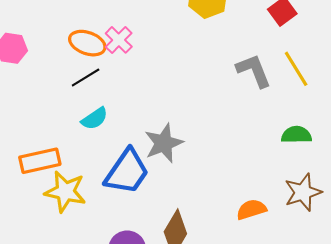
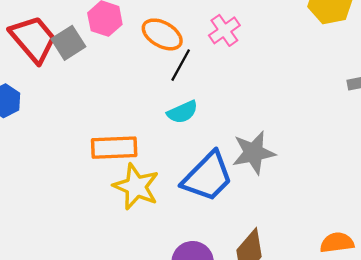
orange ellipse: (87, 43) -> (162, 34), moved
black line: (86, 77) -> (181, 65), turned -40

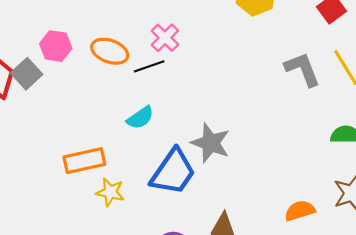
black line: (181, 65) -> (149, 66), moved, turned 52
gray star: (254, 153) -> (211, 143), turned -30
yellow star: (136, 187) -> (110, 192), size x0.7

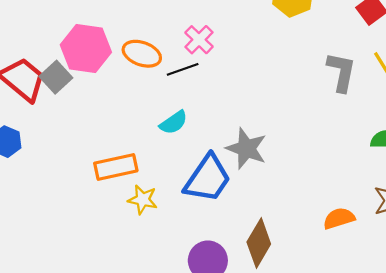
pink hexagon: (56, 46) -> (86, 48), size x1.5
gray L-shape: (302, 69) -> (341, 72), turned 33

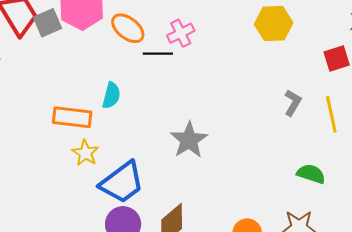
gray L-shape: (341, 72) -> (293, 103), size x0.7
cyan semicircle: (174, 123) -> (111, 95), moved, turned -60
blue trapezoid: (208, 179) -> (122, 182), moved

